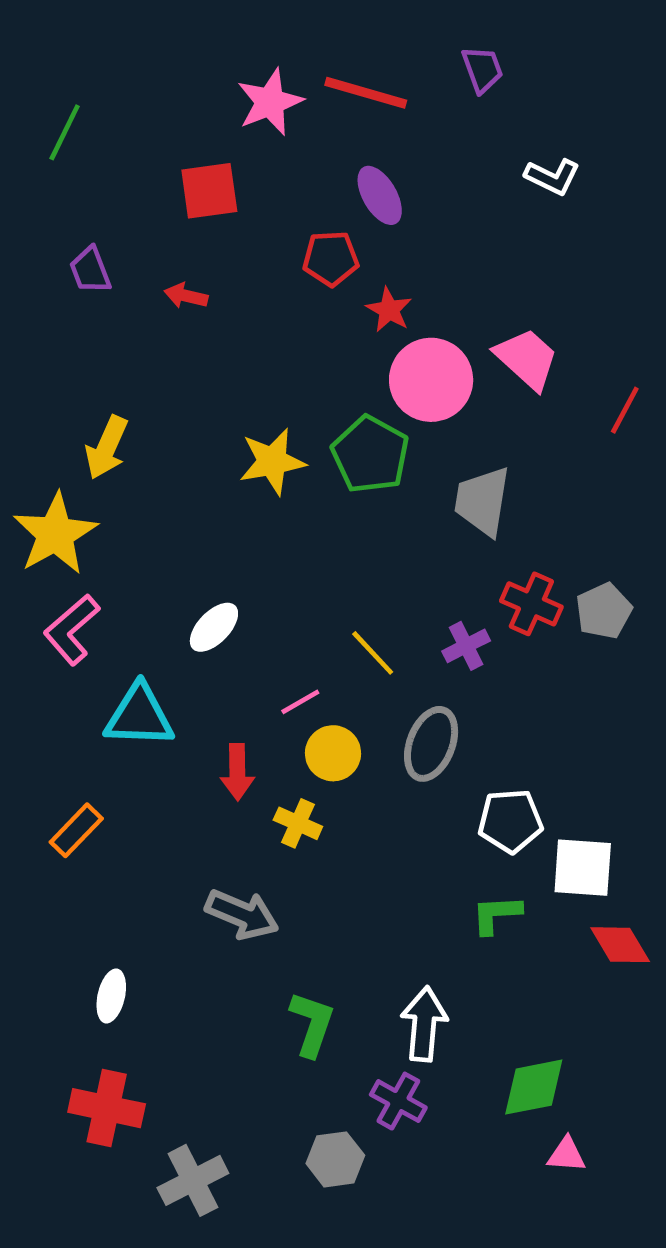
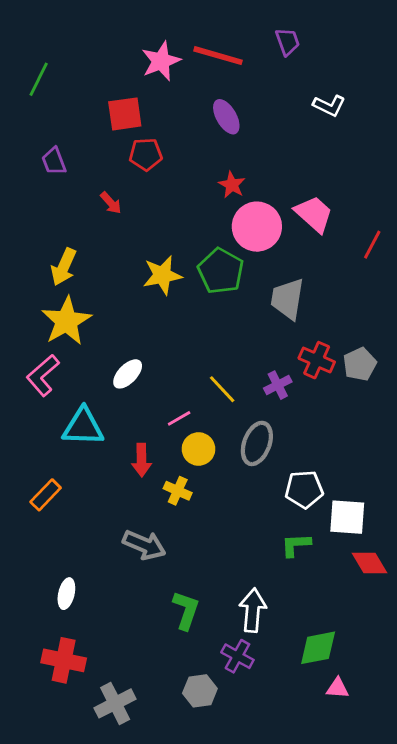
red pentagon: (331, 258) -> (146, 154), moved
red arrow: (186, 296) -> (111, 203), moved, turned -145
yellow star: (55, 534) -> (66, 321), moved

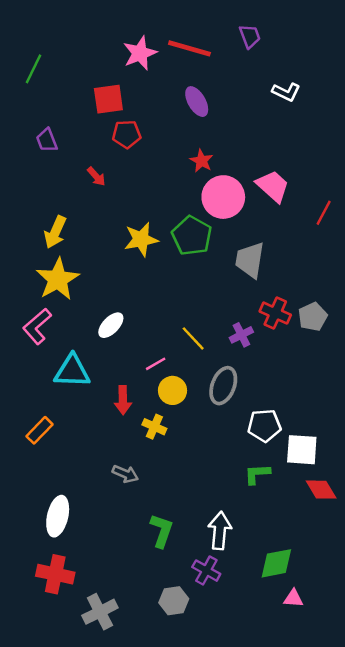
gray arrow: (144, 545) -> (125, 474), size x0.7
white ellipse: (66, 594) -> (58, 516), size x1.5

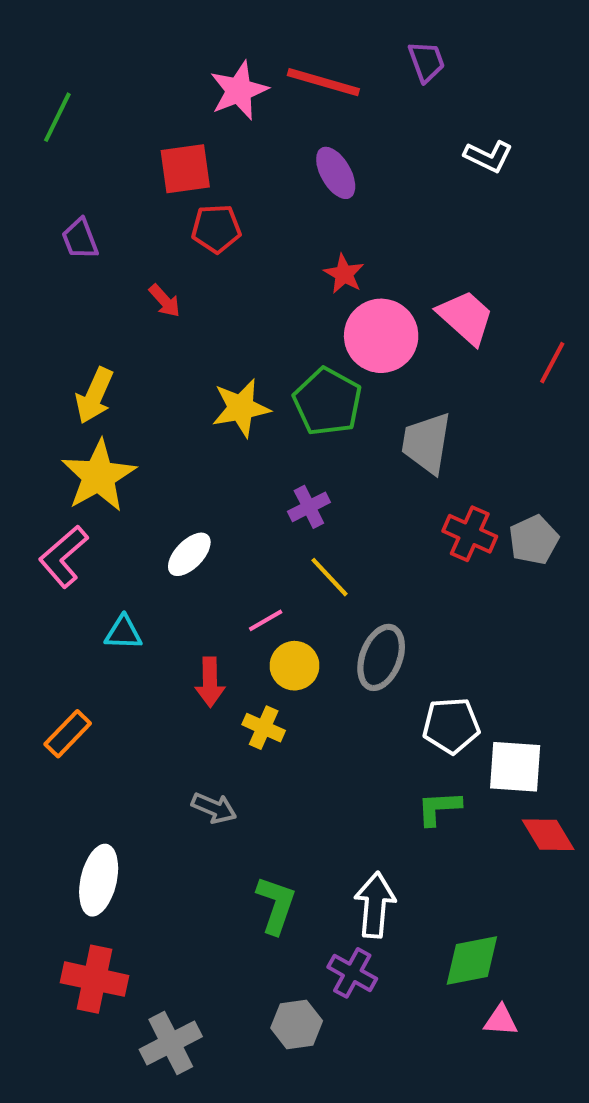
purple cross: (241, 335) -> (309, 507), moved
cyan triangle: (72, 371) -> (123, 633), size x0.6

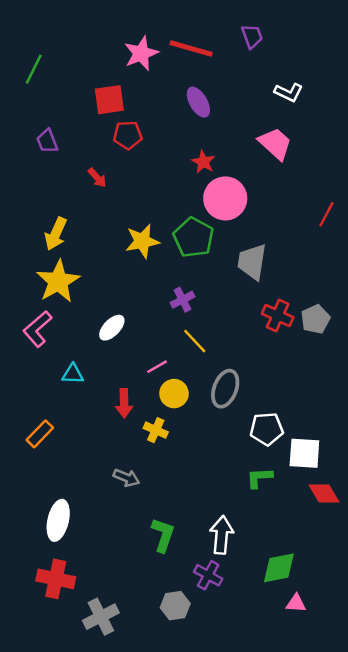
pink trapezoid: (466, 317) -> (275, 144), moved

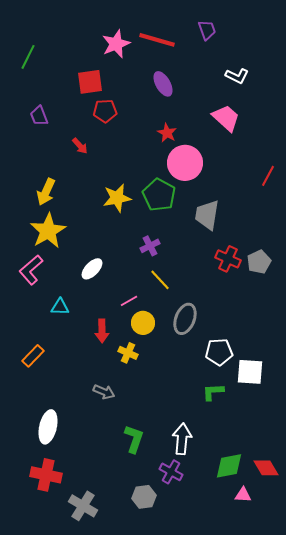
red diamond: (324, 494) -> (266, 468), moved
gray cross: (101, 617) -> (83, 506), turned -32

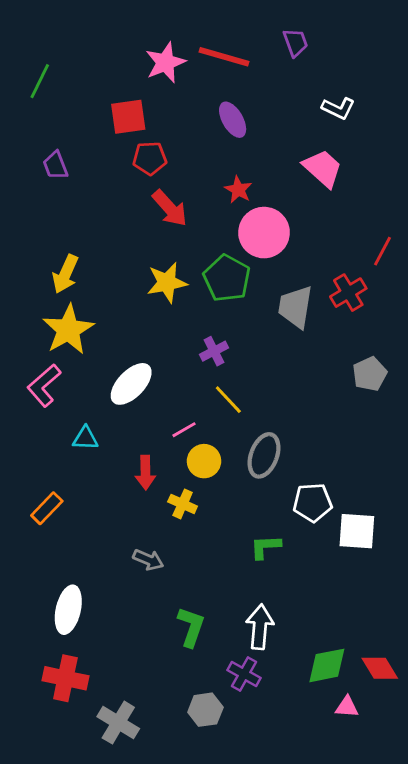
red arrow: (80, 146) -> (170, 208), moved, size x1.6
red cross: (228, 259) -> (348, 293), moved, turned 35
white ellipse: (92, 269) -> (131, 384), size x1.4
green L-shape: (213, 392) -> (265, 547), moved

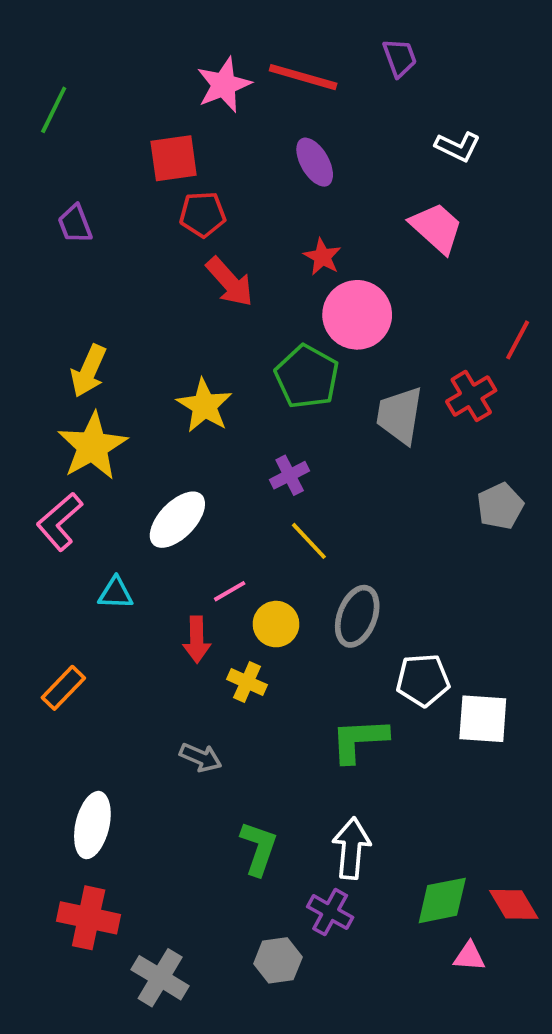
yellow star: (167, 283) -> (204, 406), moved, turned -30
pink line: (184, 430) -> (230, 591), moved
green L-shape: (265, 547) -> (359, 740), size x1.4

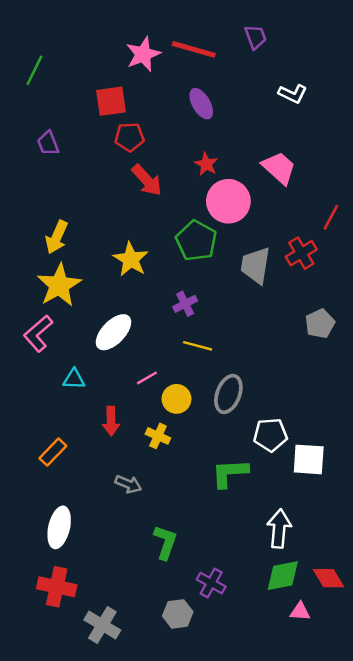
pink trapezoid: (436, 228) -> (279, 168), moved
yellow line: (309, 541) -> (198, 346), turned -32
red arrow: (197, 640) -> (111, 421), moved
orange rectangle: (63, 688) -> (53, 452), moved
white arrow: (351, 848) -> (279, 529), moved

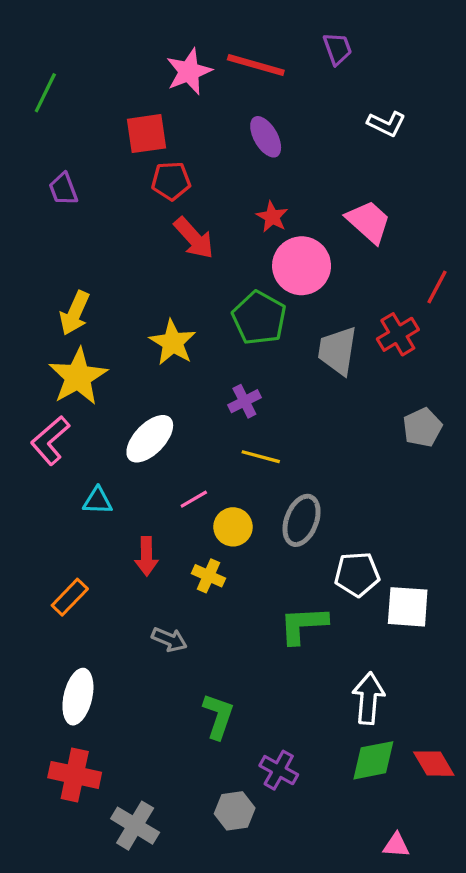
pink triangle: (300, 611) -> (396, 845), moved

